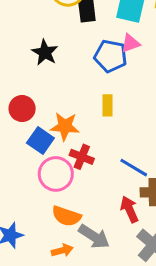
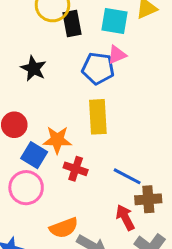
yellow rectangle: (107, 105) -> (98, 117), size x1.6
pink circle: (56, 174) -> (26, 188), moved
orange semicircle: (66, 216) -> (64, 228), turned -36

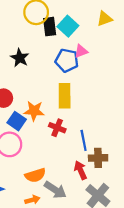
cyan square: (115, 21) -> (68, 26), moved, turned 30
red cross: (76, 169) -> (57, 128), moved
blue line: (127, 176) -> (84, 140), turned 48

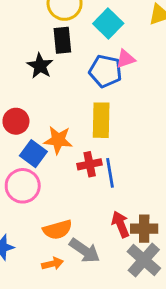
black rectangle: (50, 27) -> (62, 40), moved
red cross: (57, 128) -> (90, 164), turned -35
blue line: (84, 140) -> (110, 173), moved
brown cross: (98, 158) -> (144, 229), moved

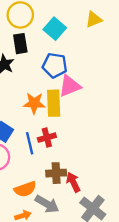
pink triangle: (126, 59) -> (70, 86), moved, size x1.5
orange star: (58, 140) -> (34, 103), moved
blue line: (110, 173) -> (30, 143), moved
brown cross: (144, 229) -> (56, 173), moved

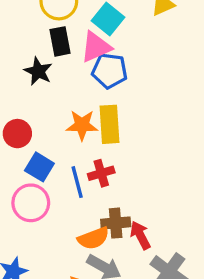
pink triangle: (70, 86) -> (96, 47), moved
orange semicircle: (25, 189) -> (93, 238), moved

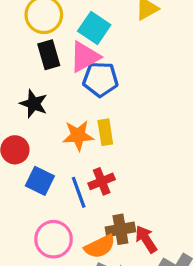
black star: (38, 71) -> (34, 104), moved
yellow rectangle: (109, 124) -> (105, 132), size x0.7
pink circle: (31, 203) -> (54, 239), moved

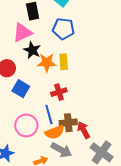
pink triangle: (85, 57) -> (22, 33), moved
black star: (34, 104) -> (32, 50), moved
blue line: (79, 192) -> (49, 114), moved

